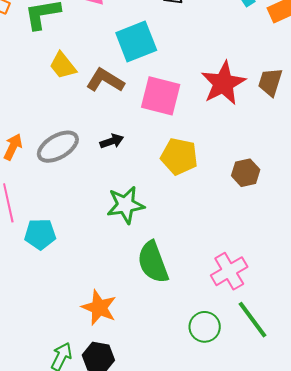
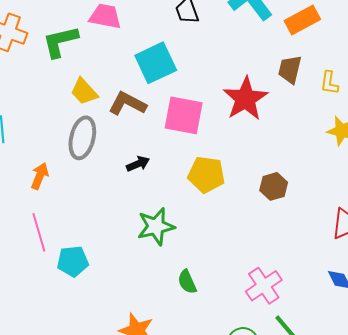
brown trapezoid: (270, 82) -> (290, 69), moved
gray ellipse: (58, 147) -> (82, 138), moved, turned -42
green semicircle: (153, 262) -> (187, 282), size x0.6

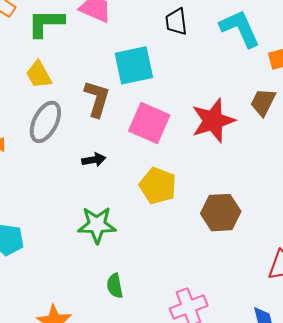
yellow trapezoid: (84, 92) -> (39, 75), moved
brown L-shape: (127, 104) -> (97, 99), turned 66
brown hexagon: (274, 186) -> (221, 213), size x1.4

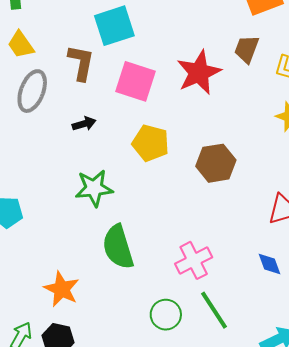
green semicircle: (115, 286) -> (118, 247), size x1.8

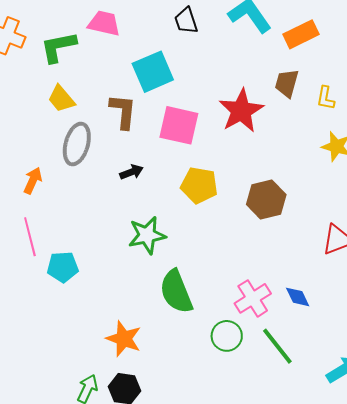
blue diamond: (270, 264) -> (298, 297), moved
green circle: (166, 315) -> (227, 336), moved

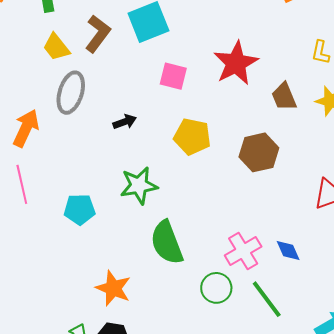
brown trapezoid: (287, 83) -> (284, 97), moved, turned -40
brown L-shape: (123, 111) -> (98, 34), moved, turned 30
pink square: (179, 125) -> (173, 76), size x0.7
orange arrow: (33, 181) -> (26, 128), size x1.4
cyan pentagon: (63, 267) -> (80, 209), moved

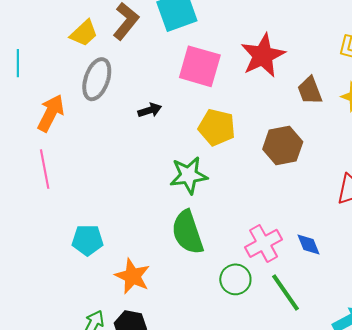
yellow trapezoid: (56, 47) -> (84, 33), turned -96
pink square: (173, 76) -> (200, 66), size x1.5
green star: (139, 185) -> (189, 175), moved
cyan pentagon: (80, 209) -> (88, 240), moved

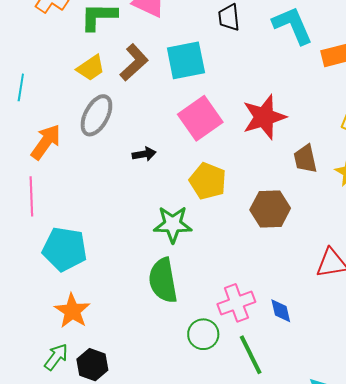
pink square: (200, 66) -> (200, 118), turned 30
cyan pentagon: (88, 240) -> (65, 249), moved, size x1.4
orange star: (132, 276) -> (72, 311), moved

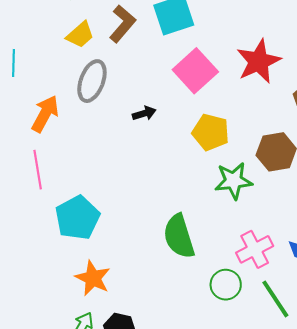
green star: (173, 224) -> (233, 181), moved
cyan pentagon: (65, 249) -> (77, 218), turned -30

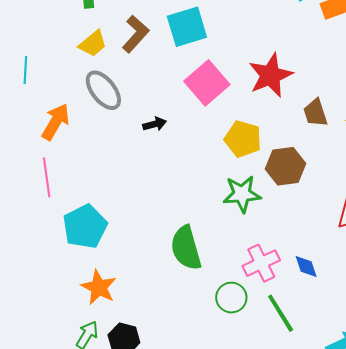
gray ellipse: (92, 81) -> (103, 90), turned -60
yellow pentagon: (211, 132) -> (243, 139), moved

